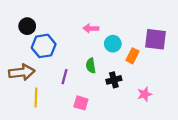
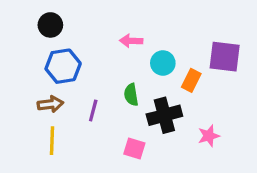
black circle: (27, 26) -> (50, 25), moved
brown arrow: (22, 72) -> (50, 104), moved, size x0.7
black cross: (114, 80) -> (164, 115), size x1.5
pink square: (81, 103) -> (134, 149), moved

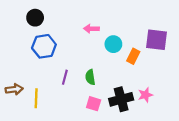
green semicircle: (131, 95) -> (90, 77), moved
brown arrow: (50, 104) -> (14, 89), moved
black cross: (164, 115) -> (121, 99), moved

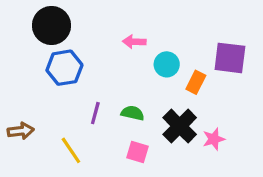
black circle: (35, 18) -> (51, 25), size x1.5
green semicircle: (90, 77) -> (133, 113), turned 112
yellow line: (36, 98) -> (71, 150), moved, turned -36
black cross: (121, 99) -> (180, 126), moved, turned -30

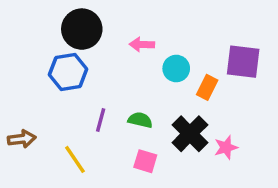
black circle: (51, 25) -> (82, 29), moved

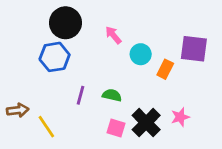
pink arrow: (142, 44) -> (113, 35), turned 48
black cross: (190, 134) -> (146, 123), moved
yellow line: (75, 159) -> (46, 127), moved

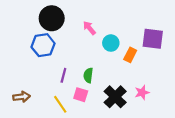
green semicircle: (112, 95) -> (88, 75), turned -96
brown arrow: (18, 110) -> (22, 97), moved
yellow line: (46, 127) -> (60, 104), moved
pink square: (116, 128) -> (81, 95), moved

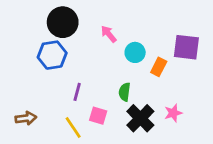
green semicircle: (88, 75) -> (125, 92), moved

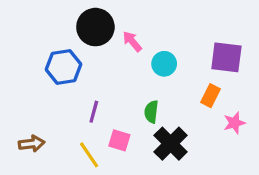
black circle: (63, 22) -> (95, 27), moved
orange rectangle: (159, 67) -> (210, 96), moved
pink star: (173, 113) -> (234, 123), moved

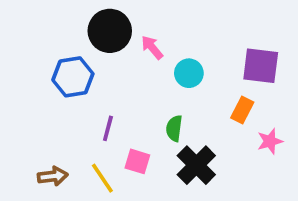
brown arrow: (32, 144) -> (53, 176), moved

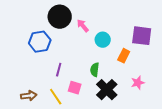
orange rectangle: (242, 110) -> (124, 56), moved
pink star: (270, 141) -> (138, 83), moved

